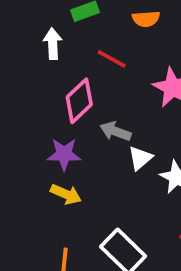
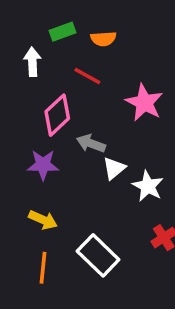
orange semicircle: (146, 19) -> (103, 39), moved
yellow arrow: (66, 194) -> (43, 220), moved

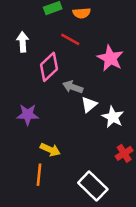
white arrow: (32, 62) -> (23, 42), moved
purple star: (43, 165) -> (28, 115), moved
yellow arrow: (43, 220) -> (50, 150), moved
white rectangle: (98, 255) -> (93, 186), moved

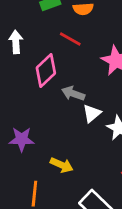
purple star: (28, 115) -> (22, 139), moved
yellow arrow: (50, 150) -> (62, 165), moved

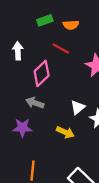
gray arrow: (73, 93) -> (35, 103), moved
yellow arrow: (62, 165) -> (65, 132), moved

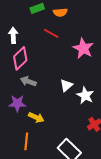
pink diamond: (42, 73) -> (20, 58), moved
yellow arrow: (65, 132) -> (36, 117), moved

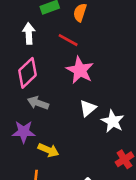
orange semicircle: (60, 12) -> (80, 13), turned 112
white arrow: (13, 35) -> (29, 33), moved
pink star: (83, 48) -> (80, 70), moved

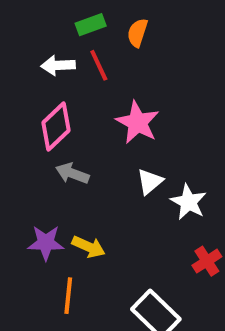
white arrow: (29, 33) -> (58, 65), turned -90
red line: (68, 40) -> (99, 65), moved, turned 36
purple star: (24, 132) -> (46, 243), moved

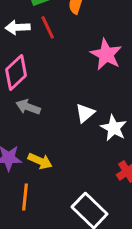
pink star: (138, 122) -> (106, 54), moved

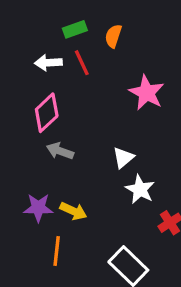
white star: (114, 128) -> (140, 189), moved

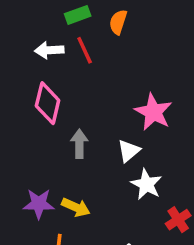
pink star: (147, 93) -> (153, 112), moved
pink diamond: (47, 113) -> (48, 103), turned -33
gray arrow: (60, 151) -> (79, 144), moved, turned 70

